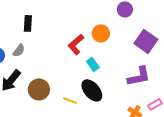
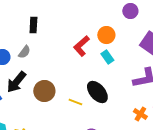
cyan rectangle: (93, 64) -> (107, 57), moved

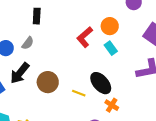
orange cross: (140, 114) -> (112, 105), moved

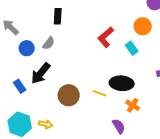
orange circle: (110, 26) -> (143, 26), moved
brown circle: (48, 82) -> (69, 95), moved
black ellipse: (101, 83) -> (122, 83), turned -45

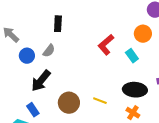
black ellipse: (122, 83) -> (135, 90), moved
blue rectangle: (20, 86) -> (33, 110), moved

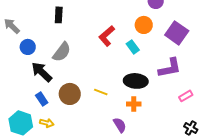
gray semicircle: (49, 51) -> (62, 52), moved, size x1.5
black arrow: (41, 81) -> (42, 72), turned 95
blue rectangle: (33, 110) -> (42, 99), moved
orange cross: (133, 113) -> (134, 104), turned -32

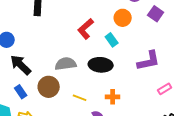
purple square: (177, 33) -> (156, 14), moved, size x0.7
gray semicircle: (62, 52) -> (66, 64), moved, turned -135
black ellipse: (136, 81) -> (101, 65), moved
yellow line: (101, 92) -> (80, 98), moved

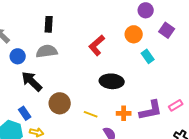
cyan rectangle: (112, 40) -> (148, 56), moved
purple L-shape: (149, 61) -> (151, 110), moved
gray semicircle: (66, 64) -> (47, 51), moved
blue rectangle: (21, 92) -> (25, 113), moved

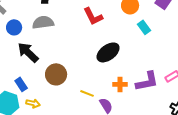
red L-shape: (97, 45) -> (93, 16), turned -75
black ellipse: (112, 81) -> (108, 52), turned -40
yellow line: (91, 114) -> (87, 93), moved

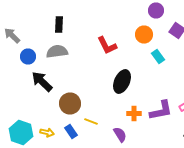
black ellipse: (108, 52) -> (122, 82), turned -30
blue rectangle: (21, 84) -> (71, 132), moved
yellow line: (87, 93) -> (91, 122), moved

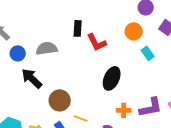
black rectangle: (59, 24) -> (78, 28), moved

